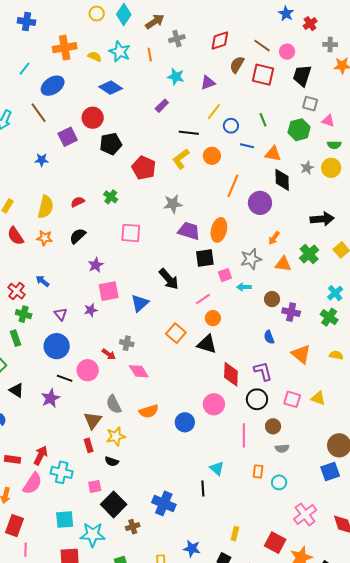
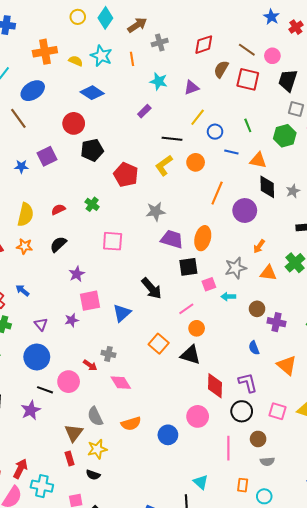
purple square: (68, 137) -> (47, 156), moved
gray star: (307, 168) -> (293, 191), moved

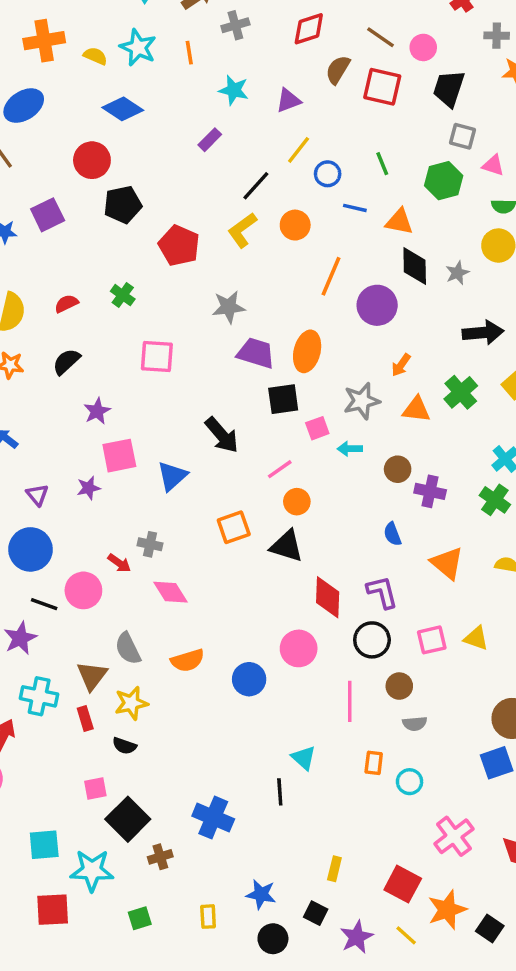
black line: (172, 139) -> (256, 186), turned -54
orange square: (159, 344) -> (234, 527), turned 30
pink square: (278, 411) -> (432, 640), turned -30
cyan cross: (42, 486) -> (39, 696), moved

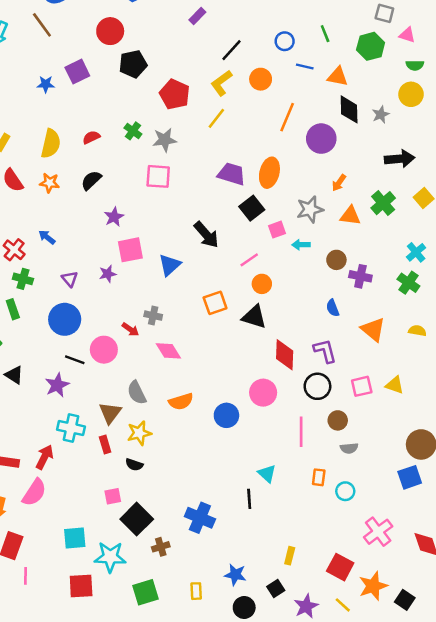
yellow line: (299, 150) -> (216, 118), moved
gray star: (229, 307) -> (165, 140), moved
black square: (283, 399) -> (252, 208), turned -30
black square: (316, 913) -> (276, 589), turned 30
green square: (140, 918) -> (146, 592), size x1.5

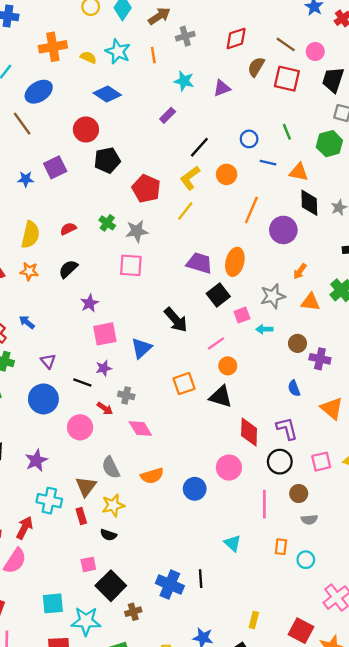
purple star: (108, 274) -> (104, 368), moved
black line: (75, 360) -> (82, 382), moved
black line: (249, 499) -> (201, 579), moved

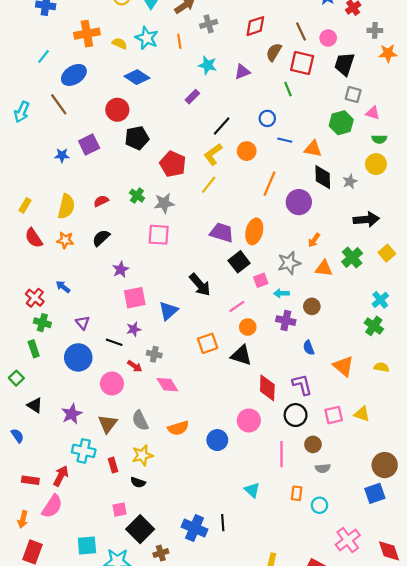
brown line: (286, 44) -> (301, 31), turned 30
green line: (287, 132) -> (288, 89), moved
purple cross: (320, 359) -> (286, 321), moved
brown triangle: (86, 486) -> (108, 424), moved

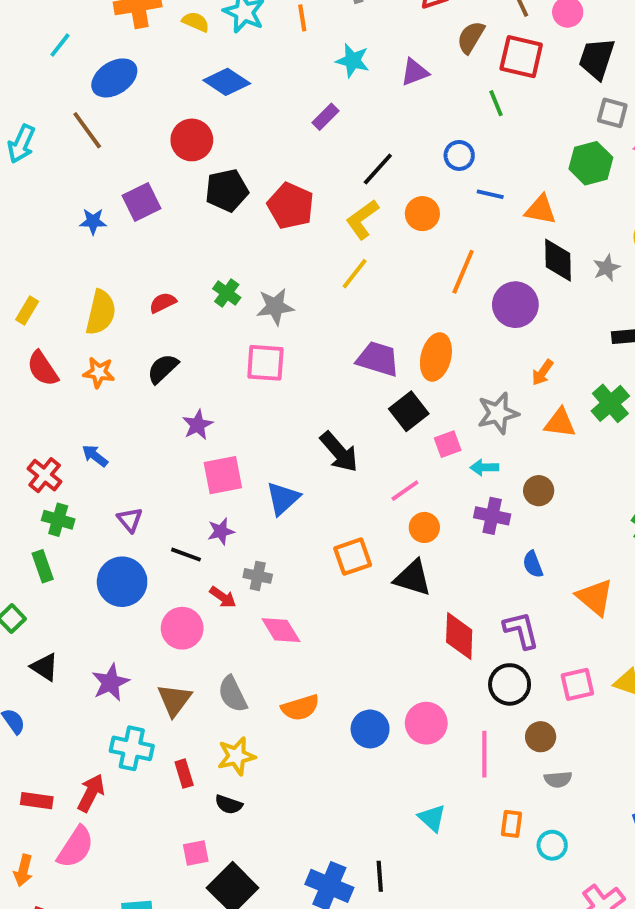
red pentagon: (173, 164) -> (291, 206), moved
pink circle: (249, 420) -> (426, 723), moved

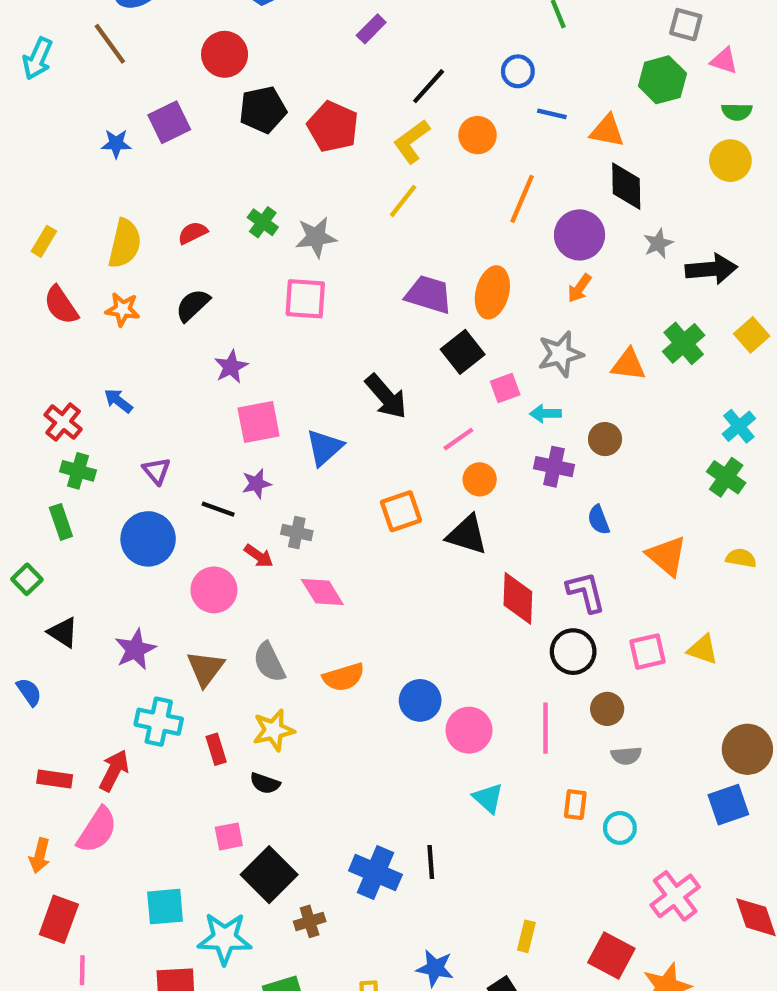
gray star: (606, 268) -> (658, 243), moved
orange arrow: (543, 372) -> (580, 288), moved
pink circle: (426, 723) -> (469, 730), moved

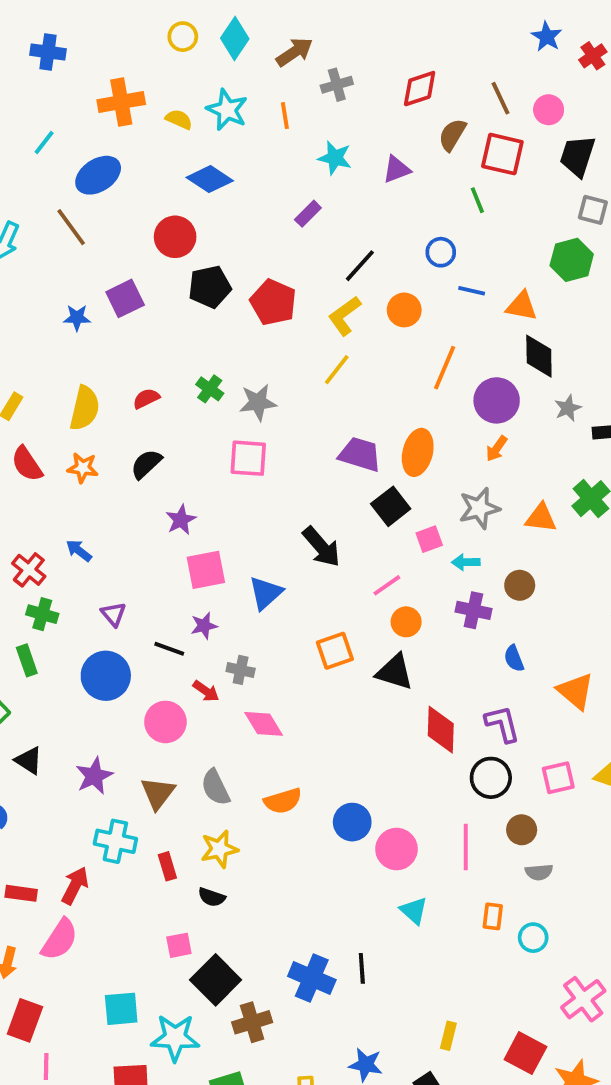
brown cross: (310, 921) -> (252, 1022), size x1.4

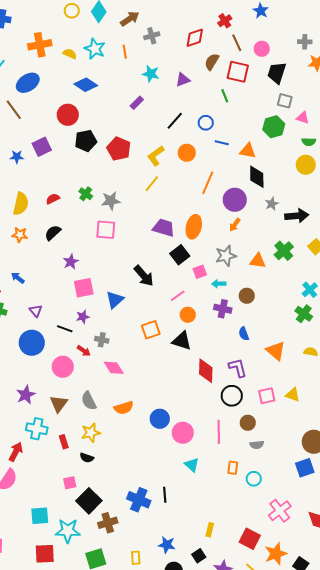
red cross: (593, 56) -> (225, 21), moved
black line: (360, 266) -> (175, 121), moved

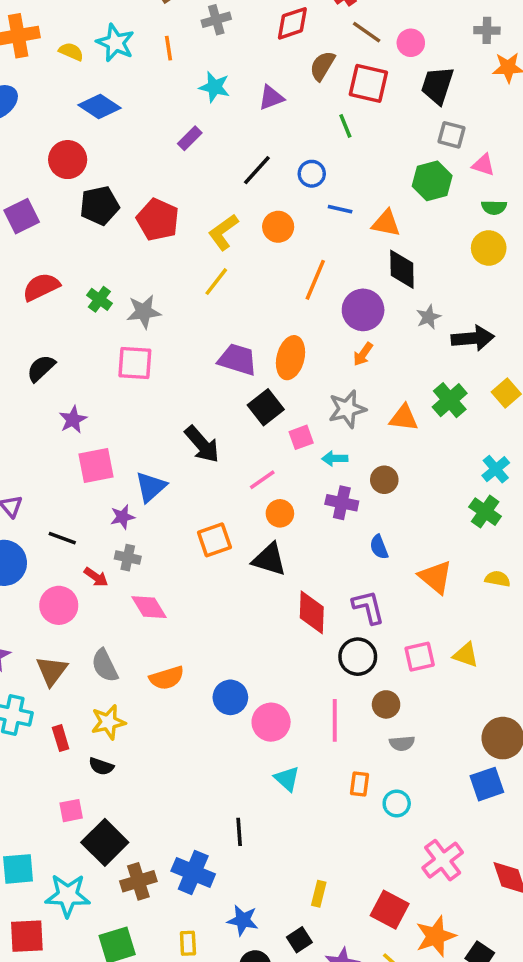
brown line: (237, 43) -> (367, 32), turned -30
red semicircle: (53, 199) -> (41, 287), moved, size x1.5
purple star: (83, 317) -> (122, 517), moved
blue cross: (139, 500) -> (193, 872), moved

